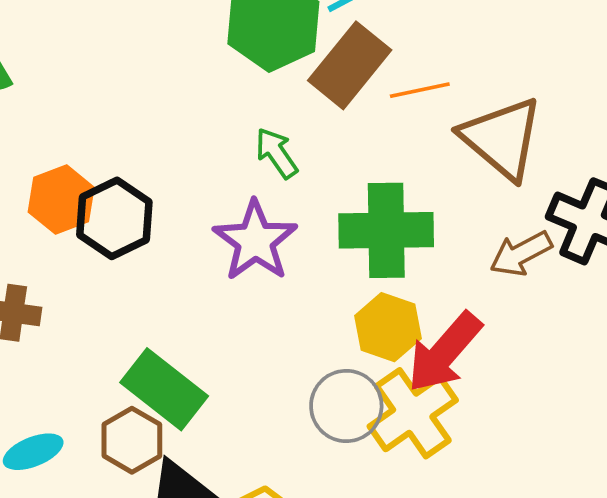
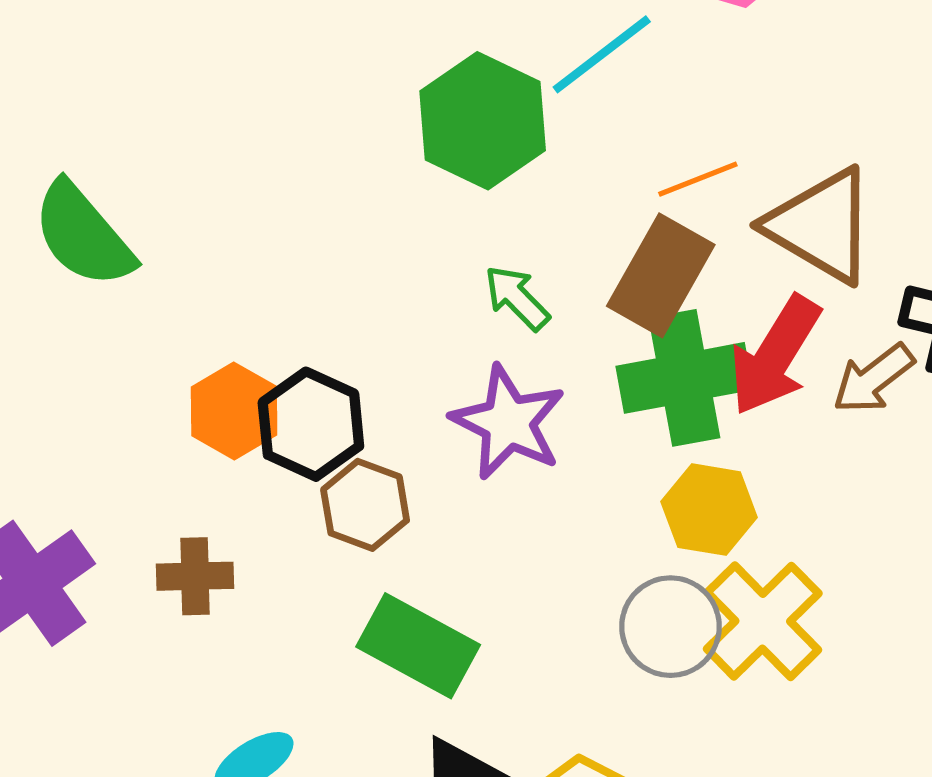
brown rectangle: (350, 65) -> (661, 275), moved
red arrow: (444, 352) -> (775, 355), moved
brown hexagon: (132, 440) -> (365, 505), moved

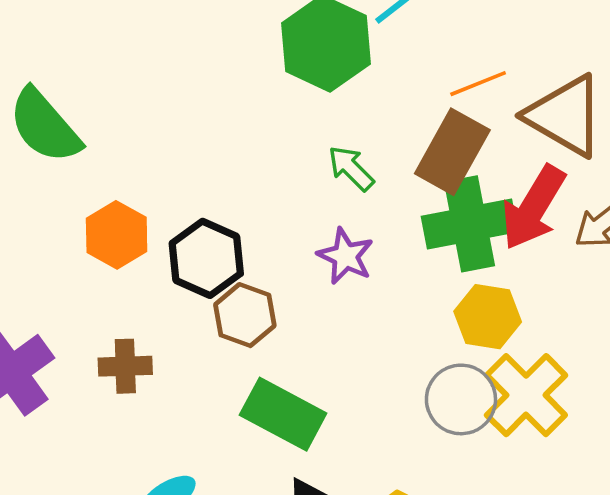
orange hexagon: (234, 411) -> (117, 235), moved
purple star: (508, 422) -> (346, 256), size x0.7

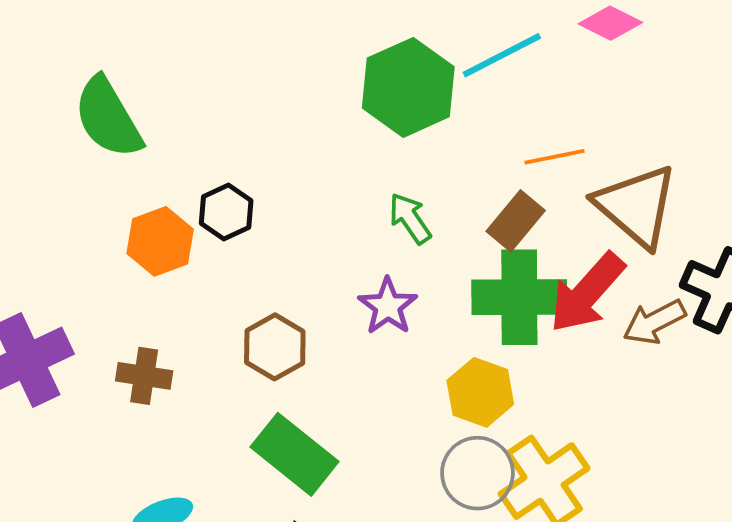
brown rectangle: (452, 152) -> (516, 221), size x0.7
black hexagon: (206, 258) -> (226, 212), moved, size x0.7
yellow hexagon: (488, 317) -> (480, 392), moved

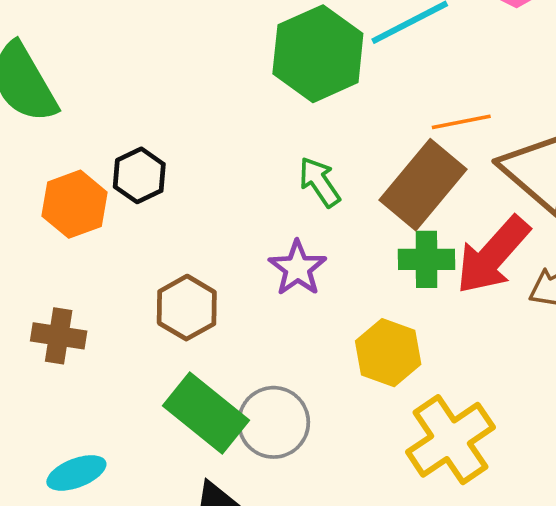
brown rectangle: (516, 221) -> (423, 185), size x1.5
green cross: (519, 297) -> (426, 259), size x0.6
gray circle: (477, 473) -> (274, 422), moved

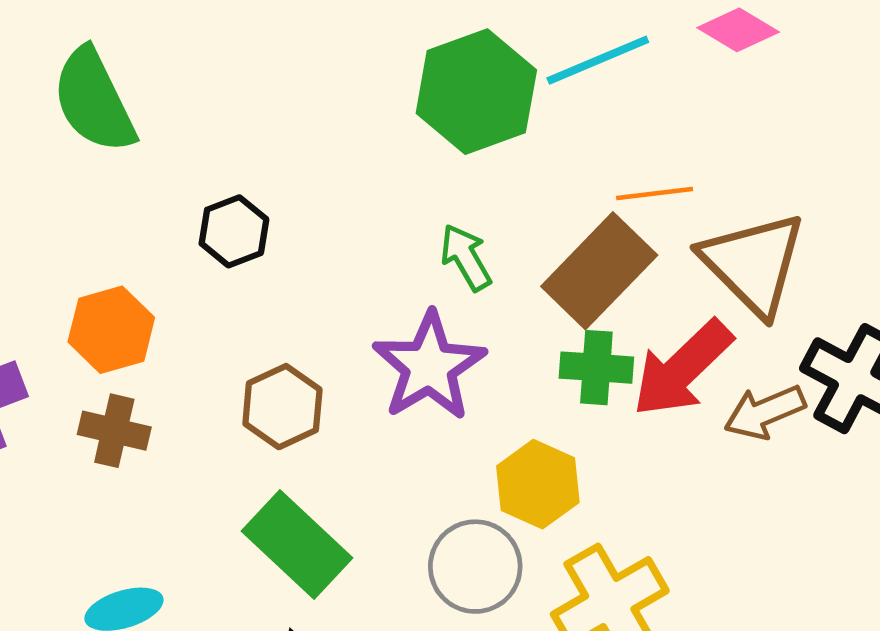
orange hexagon: (75, 204) -> (111, 330), moved
purple star: (298, 268) -> (429, 366), size x1.5
gray circle: (274, 422) -> (475, 567), moved

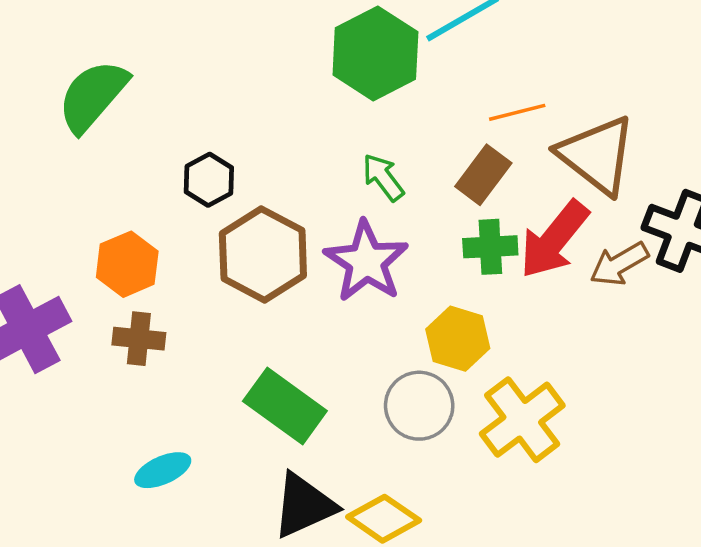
green semicircle: (94, 100) -> (93, 96), turned 74
brown rectangle: (599, 271) -> (483, 175), size x0.7
brown hexagon: (282, 407) -> (263, 255), moved, size x1.5

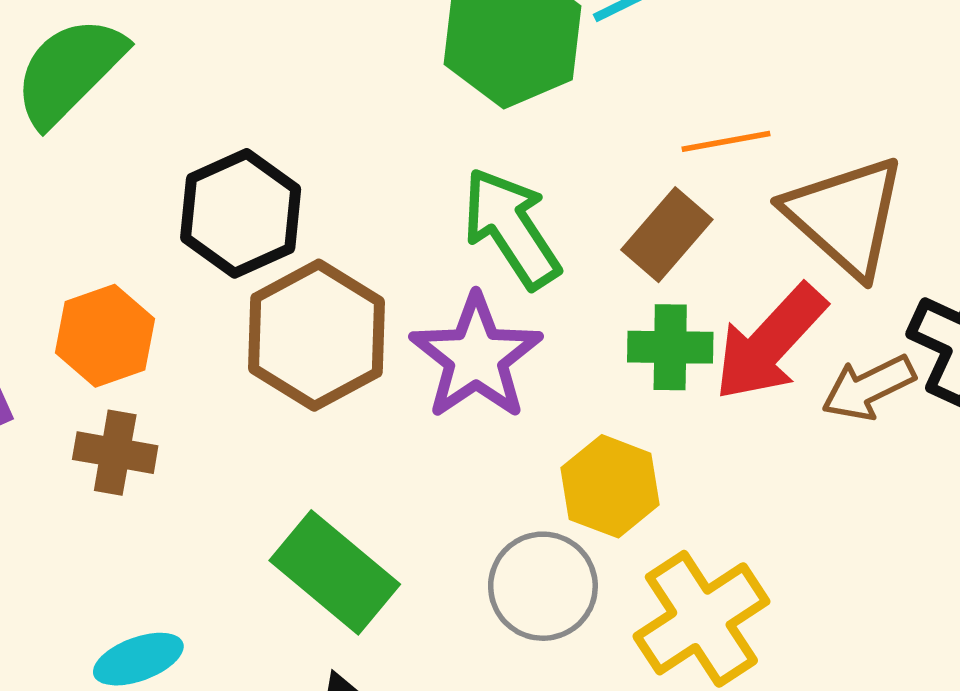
green arrow: (383, 177) -> (511, 228), size x1.6
black hexagon: (209, 180) -> (241, 213), size x1.5

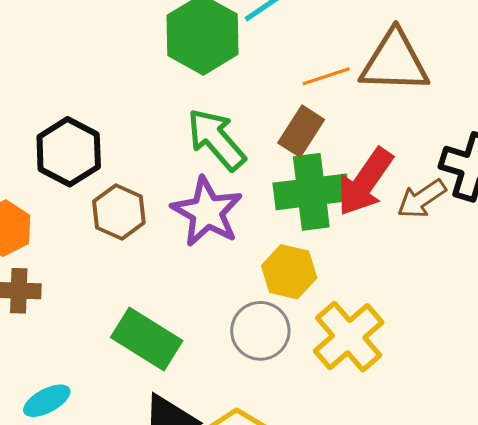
brown triangle: (845, 216) -> (395, 62), moved, turned -32
brown hexagon: (317, 335) -> (119, 212), size x0.7
green cross: (670, 347) -> (311, 192), size x1.6

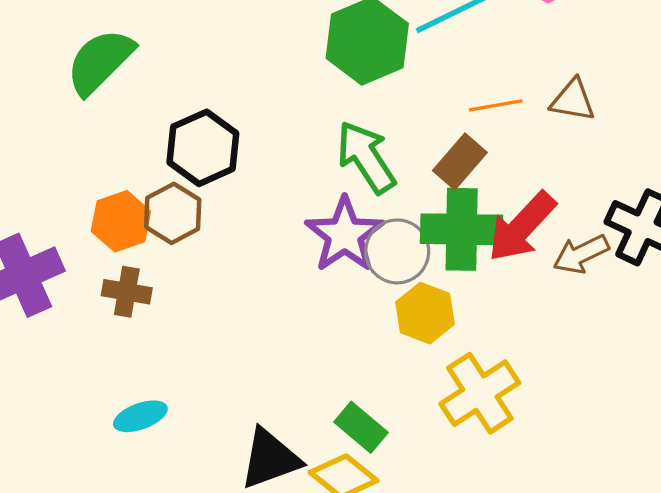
brown triangle: (395, 62) -> (573, 100), size x0.6
brown hexagon: (119, 212) -> (173, 213), moved
gray circle: (260, 331) -> (397, 251), moved
green rectangle: (147, 339) -> (361, 427), moved, size x0.7

